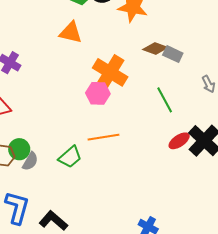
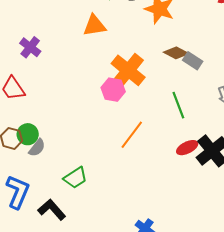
orange triangle: (71, 33) -> (94, 26), turned -30
orange line: (104, 137) -> (132, 135), moved, turned -52
green trapezoid: (70, 157) -> (75, 178), moved

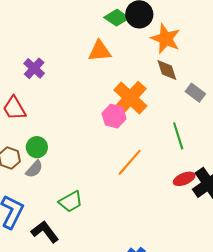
brown diamond: (176, 53) -> (167, 70), moved, turned 40
green circle: (28, 134) -> (37, 147), moved

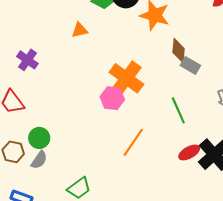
orange triangle: (100, 51) -> (80, 30), moved, size x0.7
brown diamond: (167, 70) -> (179, 50), moved, turned 30

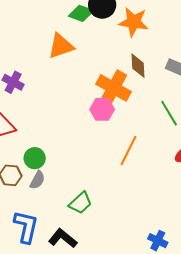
orange triangle: (80, 30) -> (61, 46), size x1.6
brown diamond: (179, 50) -> (138, 66), moved

